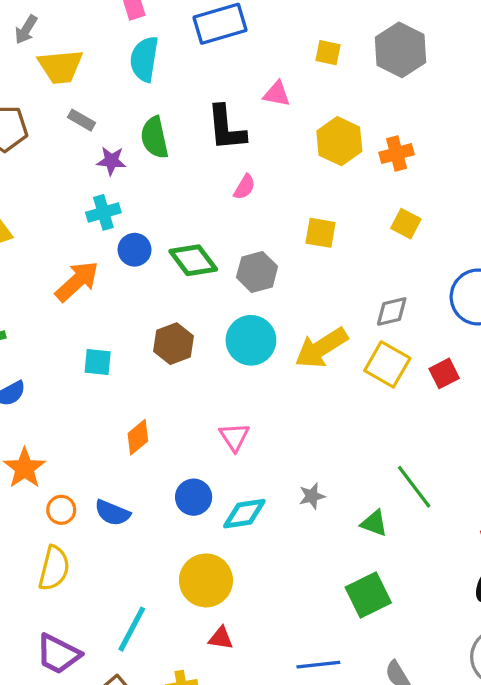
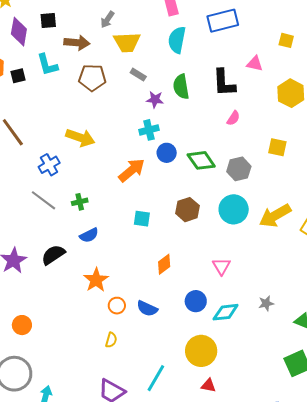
yellow semicircle: (54, 568) -> (111, 340), size x0.6

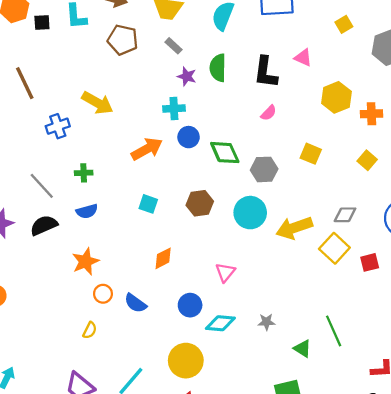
yellow square: (286, 40) -> (344, 24), moved, turned 35
gray line: (44, 200) -> (42, 186), moved

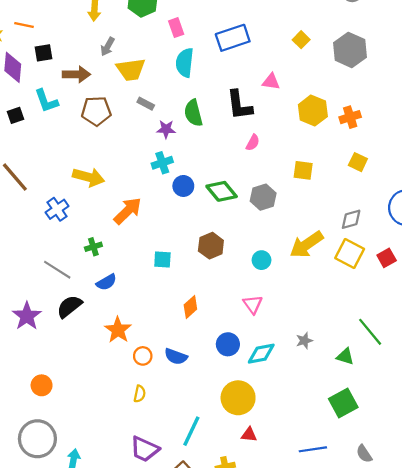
orange arrow: (147, 149) -> (128, 211), moved
cyan circle: (250, 213) -> (261, 260), moved, size x0.6

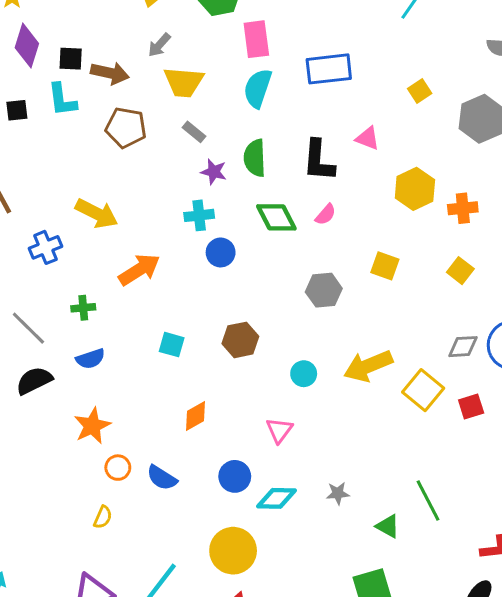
pink rectangle: (176, 28) -> (256, 39), size x1.4
black square: (44, 53) -> (71, 59), moved
green diamond: (222, 191) -> (276, 217), moved
gray diamond: (351, 219) -> (463, 347), moved

